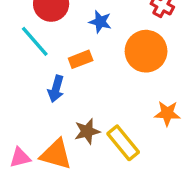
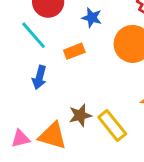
blue arrow: (56, 89) -> (39, 77), moved

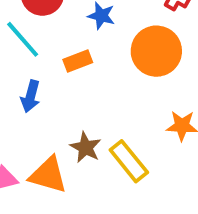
brown star: (80, 115) -> (86, 147), turned -30

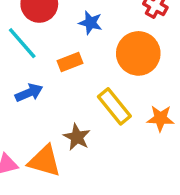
blue arrow: (31, 96) -> (29, 93), turned -128
yellow rectangle: (129, 161) -> (114, 106), moved

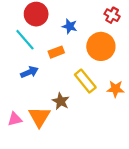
orange triangle: (44, 161) -> (39, 117), turned 45

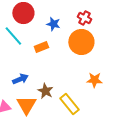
red cross: (112, 15) -> (84, 18), moved
blue arrow: (29, 72) -> (20, 79), moved
yellow rectangle: (85, 81) -> (69, 104), moved

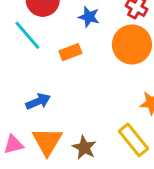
brown star: (45, 91) -> (84, 148), moved
yellow rectangle: (69, 104) -> (133, 140), moved

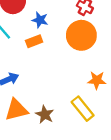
blue star: (89, 17) -> (40, 20), moved
orange triangle: (47, 141) -> (16, 110), turned 45

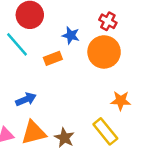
blue star: (40, 20) -> (71, 35), moved

